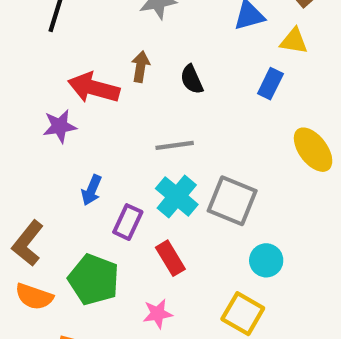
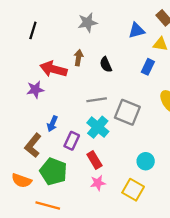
gray square: (232, 201) -> (127, 112), moved
brown L-shape: (28, 243) -> (33, 145), moved
pink star: (158, 314) -> (98, 183), moved

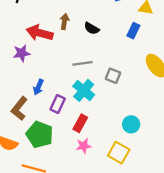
black semicircle: (106, 65) -> (92, 28), turned -35
gray square: (127, 112) -> (113, 76), size x0.6
red rectangle: (94, 160) -> (80, 123), turned 60

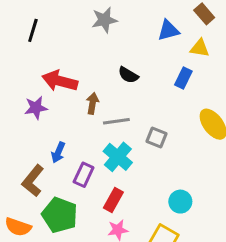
brown arrow: (64, 22) -> (92, 103), moved

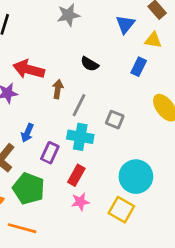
blue triangle: (168, 30) -> (125, 24), turned -36
gray line: (116, 121) -> (79, 105), turned -55
cyan cross: (118, 157) -> (80, 137), turned -30
cyan circle: (180, 202) -> (136, 177), size x1.6

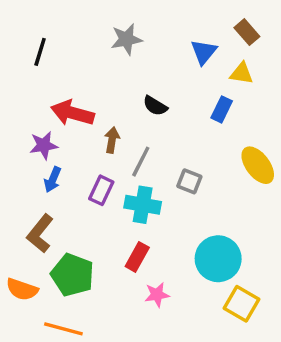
blue arrow: (27, 133) -> (53, 180), moved
purple rectangle: (50, 153) -> (101, 190), moved
pink star: (80, 202) -> (157, 295), moved
yellow square: (121, 210) -> (242, 304), moved

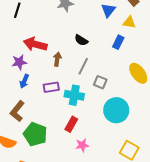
gray line: (141, 162) -> (83, 66), moved
purple rectangle: (101, 190) -> (51, 87), turned 56
cyan circle: (218, 259) -> (116, 110), moved

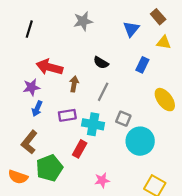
yellow triangle: (129, 22) -> (164, 42), moved
gray square: (100, 82) -> (123, 119), moved
red rectangle: (71, 124) -> (80, 149), moved
green pentagon: (35, 134) -> (49, 168), turned 30

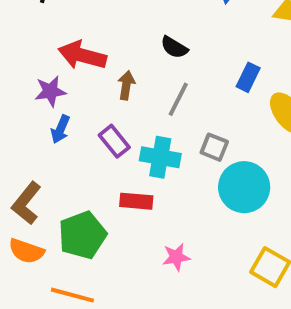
blue rectangle: (142, 65) -> (248, 77), moved
purple rectangle: (67, 115) -> (114, 141), turned 60
brown L-shape: (29, 142) -> (26, 203), moved
red rectangle: (80, 149) -> (136, 201), turned 66

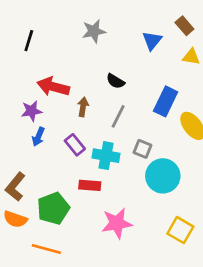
blue rectangle: (248, 77) -> (166, 101), size x1.5
pink star: (176, 257) -> (117, 223), size x1.6

